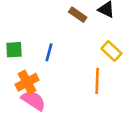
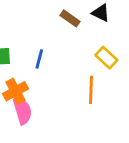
pink semicircle: (34, 100) -> (22, 111), turned 40

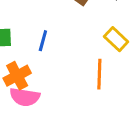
pink semicircle: (22, 111) -> (25, 97), turned 116

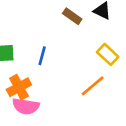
orange line: (99, 74) -> (93, 86), turned 48

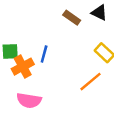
orange cross: (19, 87) -> (23, 67), moved

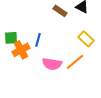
pink semicircle: (29, 100) -> (52, 64), moved

